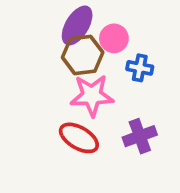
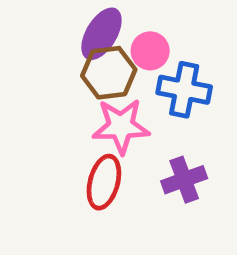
blue cross: (140, 68) -> (184, 90), size x1.5
red ellipse: (79, 138) -> (104, 182), turned 75

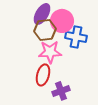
pink circle: (150, 51) -> (62, 21), size x1.5
purple cross: (184, 180) -> (61, 91), moved

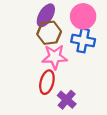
pink circle: (62, 21) -> (83, 16), moved
purple cross: (61, 91) -> (67, 100), turned -30

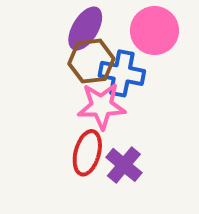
blue cross: (83, 40) -> (122, 73), moved
purple cross: (67, 100) -> (124, 165), moved

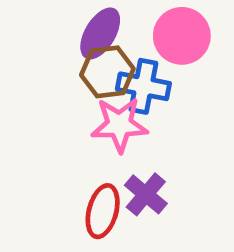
red ellipse: (87, 153) -> (103, 211), moved

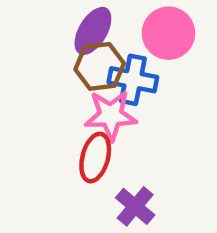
purple cross: (146, 194) -> (135, 206), moved
red ellipse: (103, 211) -> (95, 158), moved

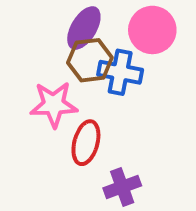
pink star: (111, 115) -> (54, 104), moved
purple cross: (135, 206) -> (122, 187), turned 30

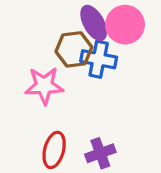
purple ellipse: (84, 28) -> (94, 23), moved, turned -60
red ellipse: (86, 143) -> (54, 150), moved

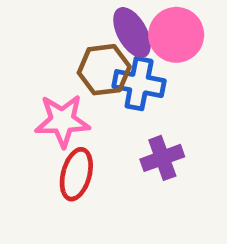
red ellipse: (54, 150) -> (76, 174), moved
purple cross: (100, 153) -> (162, 158), moved

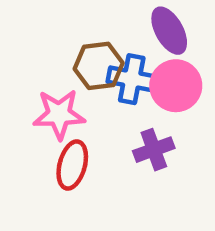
purple ellipse: (132, 32) -> (169, 31), moved
pink circle: (176, 35) -> (176, 86), moved

